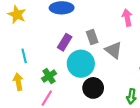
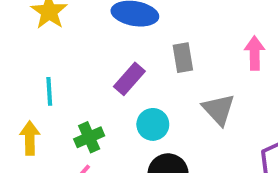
gray rectangle: (92, 37) -> (183, 58), moved
cyan circle: (81, 64) -> (153, 124), size x0.6

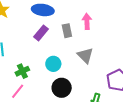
pink arrow: (255, 53) -> (87, 21), moved
purple rectangle: (129, 79) -> (41, 33), moved

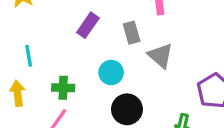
gray rectangle: (67, 31) -> (132, 33), moved
green cross: (22, 71) -> (63, 88), turned 32

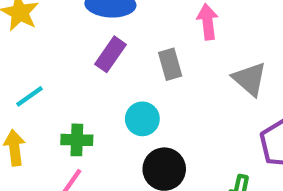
cyan line: (29, 56) -> (29, 96), turned 65
gray triangle: (161, 56) -> (250, 79), moved

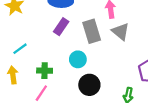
gray rectangle: (170, 64) -> (92, 31), size x1.5
gray triangle: (250, 79) -> (121, 32), moved

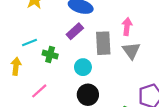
green cross: (45, 71) -> (50, 54), moved

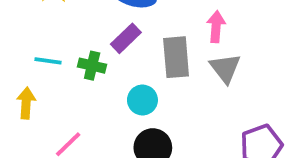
cyan line: (29, 43) -> (48, 61), turned 32
green cross: (50, 54) -> (92, 66), moved

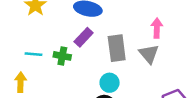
pink arrow: (216, 27) -> (157, 28), moved
cyan circle: (142, 100) -> (110, 83), moved

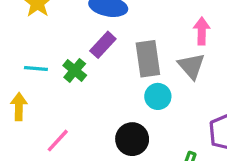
green cross: (62, 56) -> (75, 70), turned 30
cyan circle: (110, 83) -> (158, 96), moved

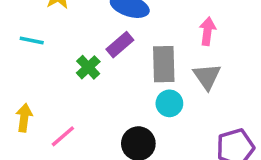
pink arrow: (202, 31) -> (207, 31), moved
cyan line: (36, 69) -> (32, 40), moved
yellow arrow: (19, 107) -> (24, 118), moved

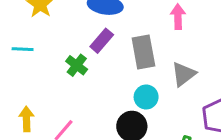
gray triangle: (207, 76) -> (184, 74), moved, turned 36
cyan circle: (169, 103) -> (146, 97), moved

